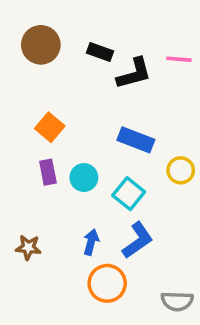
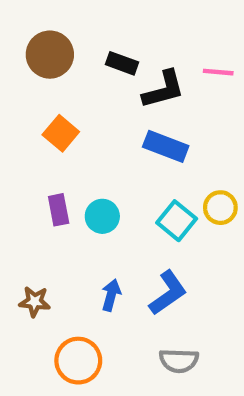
orange square: (50, 127) -> (61, 133), moved
blue rectangle: (136, 140) -> (166, 146), moved
cyan square: (129, 194) -> (177, 221), moved
orange circle: (107, 283) -> (78, 361), moved
gray semicircle: (177, 301) -> (179, 361), moved

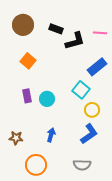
blue rectangle: (166, 146) -> (97, 67), moved, turned -60
yellow circle: (220, 208) -> (92, 110), moved
cyan square: (177, 221) -> (81, 90), moved
blue L-shape: (168, 293) -> (89, 134), moved

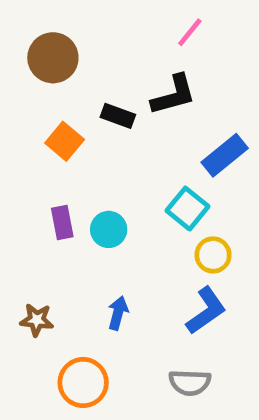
black rectangle: (56, 29) -> (118, 116), moved
pink line: (100, 33) -> (190, 32), moved, turned -56

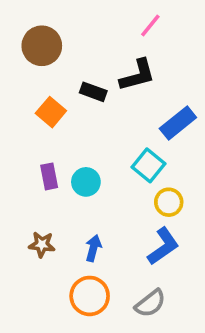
brown star: (37, 320) -> (42, 244), moved
orange circle: (83, 383) -> (90, 296), moved
gray semicircle: (190, 383) -> (150, 303), turned -40

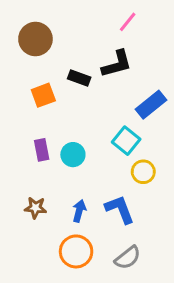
orange square: (51, 112) -> (43, 95), turned 30
blue L-shape: (163, 246) -> (120, 209), moved, turned -76

